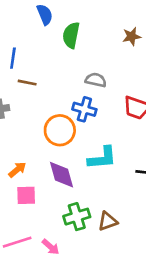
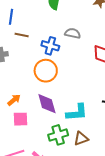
blue cross: (84, 109) -> (50, 46), moved
cyan L-shape: (102, 158) -> (77, 112), moved

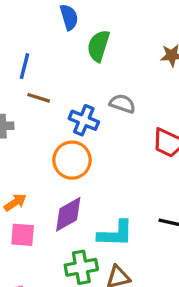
purple diamond: (47, 104) -> (68, 214), turned 70

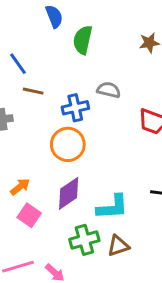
blue line: (25, 66) -> (18, 64), turned -45
blue cross: (84, 120) -> (75, 108), turned -30
pink square: (23, 235) -> (29, 215), turned 35

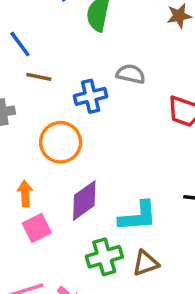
orange circle: (68, 144) -> (61, 142), moved
orange arrow: (20, 187) -> (25, 194), turned -54
pink square: (29, 215) -> (37, 228), turned 30

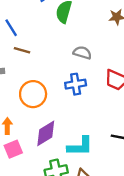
blue cross: (91, 96) -> (76, 84), moved

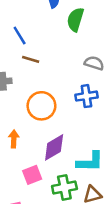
pink square: (13, 149) -> (32, 175), moved

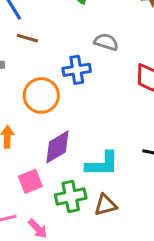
blue cross: (86, 96) -> (77, 70), moved

